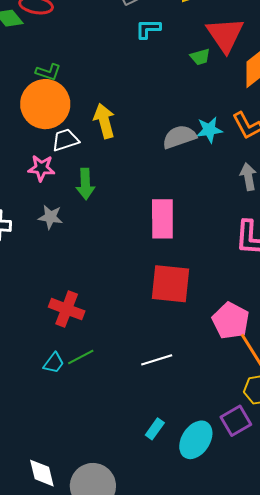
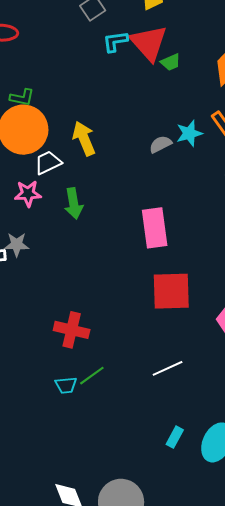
red triangle: (225, 35) -> (149, 43), moved
gray semicircle: (179, 137) -> (160, 144), size x0.7
gray star: (50, 217) -> (17, 245), moved
cyan trapezoid: (54, 363) -> (66, 385), turned 55

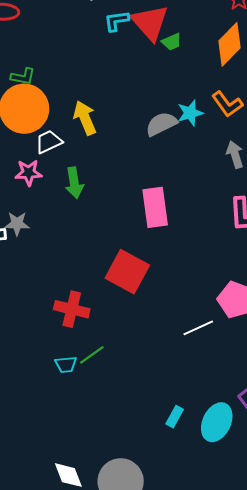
gray semicircle: (160, 144) -> (161, 124), size x1.4
red square: (171, 291) -> (127, 272), moved, turned 30
white line: (168, 368) -> (198, 328), moved

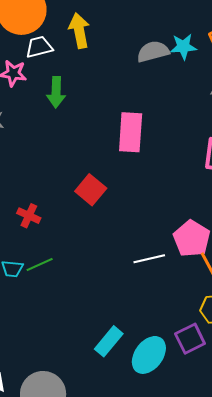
red square: (127, 272) -> (91, 190), size x0.7
red cross: (72, 309) -> (29, 216), size x0.7
cyan rectangle: (175, 417) -> (109, 341), size x1.4

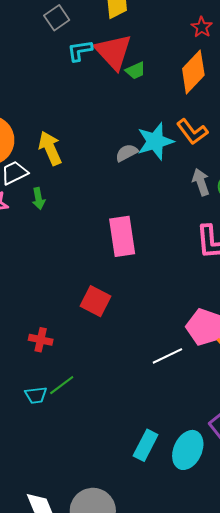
cyan star: (183, 47) -> (155, 141), size x1.4
gray semicircle: (153, 52) -> (127, 153), size x0.7
green arrow: (56, 92) -> (38, 198), moved, size x0.7

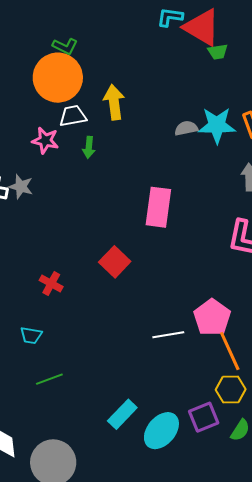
red triangle: (113, 52) -> (202, 27), turned -33
green line: (62, 385) -> (49, 379), moved

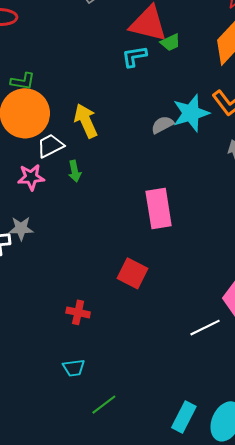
cyan L-shape: (170, 17) -> (134, 56), moved

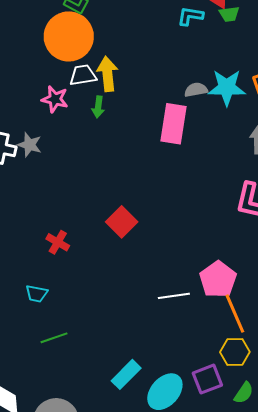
yellow arrow: (86, 121) -> (107, 74), moved
pink rectangle: (159, 208) -> (174, 124), moved

